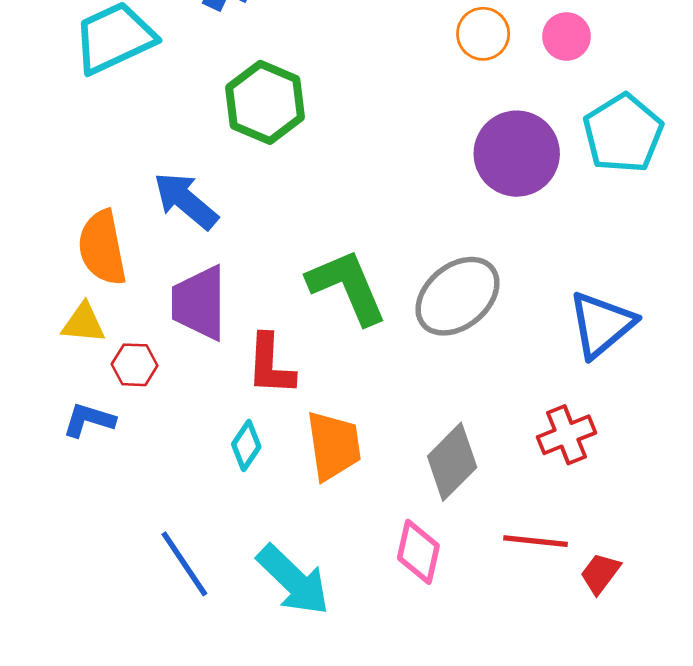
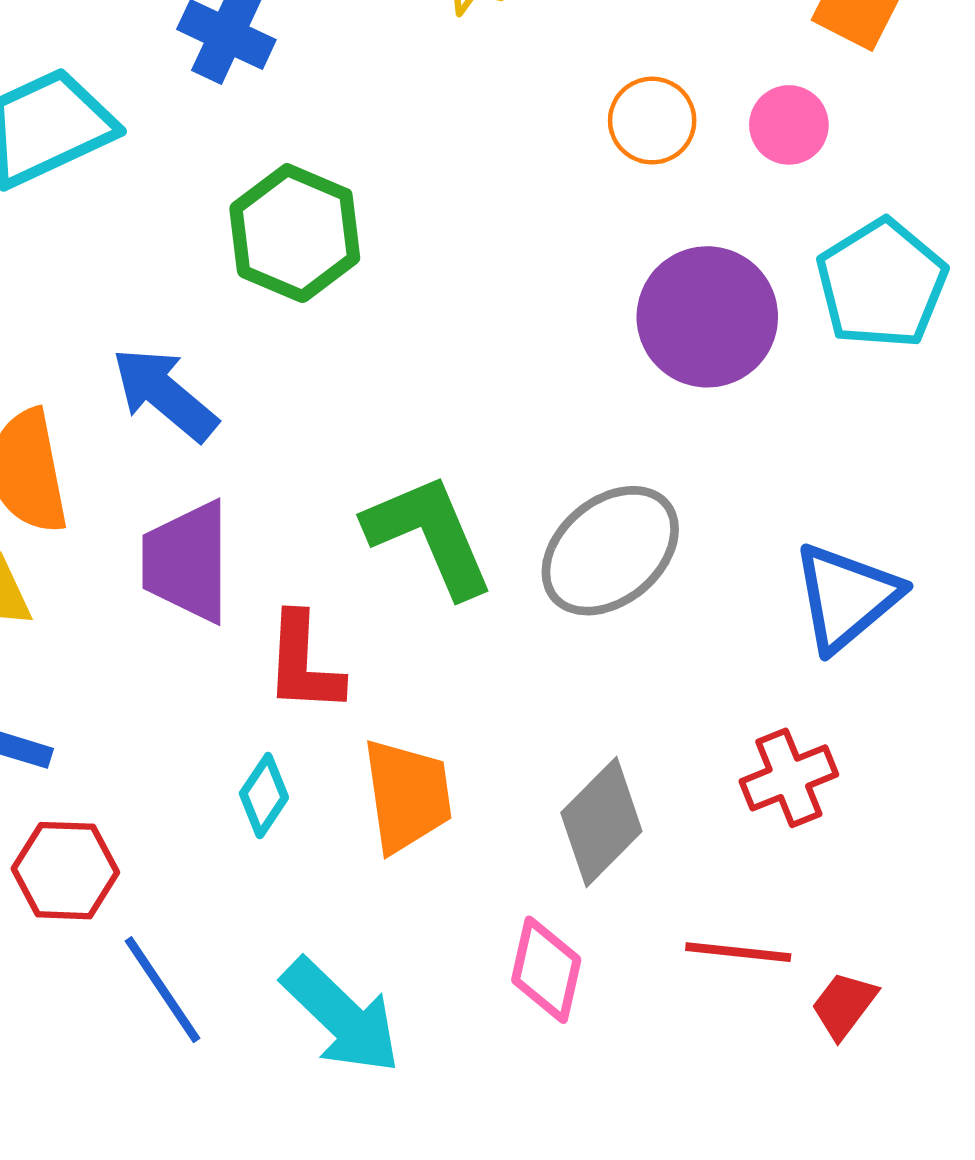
red hexagon: (135, 365) -> (65, 871), moved, size x1.4

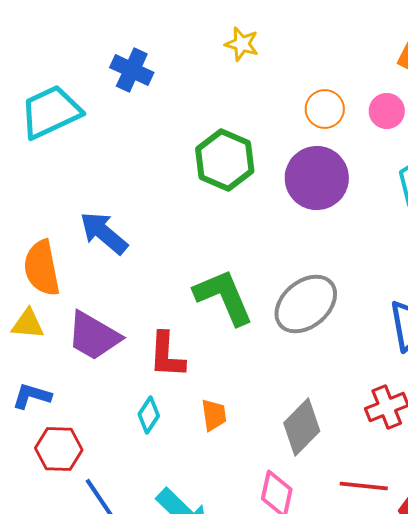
green hexagon: (295, 233) -> (225, 160), moved
purple circle: (707, 317) -> (317, 178), moved
purple trapezoid: (187, 562) -> (94, 336), moved, turned -60
orange trapezoid: (407, 796) -> (214, 415), size x0.6

